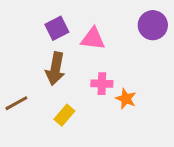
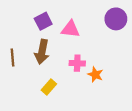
brown line: (16, 103) -> (12, 58), moved, turned -66

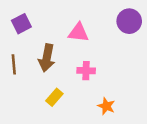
purple square: (43, 21) -> (21, 24), moved
orange star: (95, 75) -> (106, 106), moved

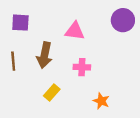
purple square: (21, 24) -> (20, 23), turned 30

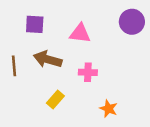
purple square: (20, 23) -> (35, 24), moved
brown arrow: (45, 55) -> (48, 59), turned 95

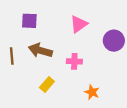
purple circle: (132, 22) -> (114, 41), moved
pink triangle: (80, 33) -> (79, 24), moved, turned -42

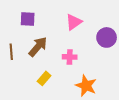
brown arrow: (40, 50) -> (38, 47), turned 115
orange star: (92, 92) -> (86, 86), size x1.5

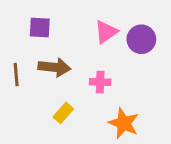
purple circle: (107, 37) -> (141, 39), moved
brown arrow: (38, 47) -> (54, 67), turned 55

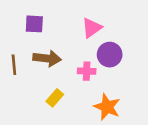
purple circle: (141, 39) -> (110, 55), moved

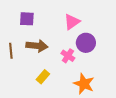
pink cross: (87, 71) -> (68, 56), turned 32

